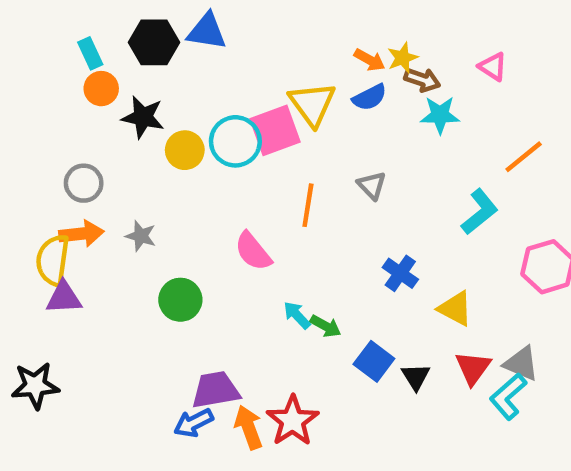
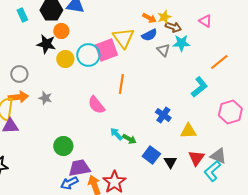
orange circle: (101, 89) -> (61, 31), moved
gray triangle: (372, 185) -> (163, 50), moved
green circle: (180, 300) -> (63, 146), moved
yellow triangle: (455, 309) -> (188, 131), turned -30

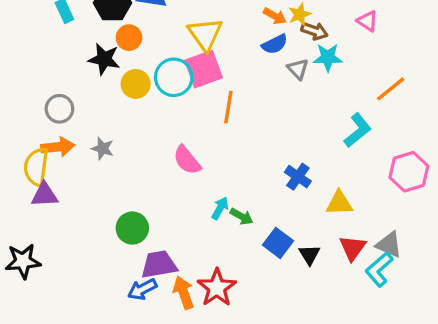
yellow triangle: (123, 38) -> (205, 34), moved
orange line: (121, 84) -> (228, 107), moved
cyan arrow: (116, 134) -> (220, 208), turned 72

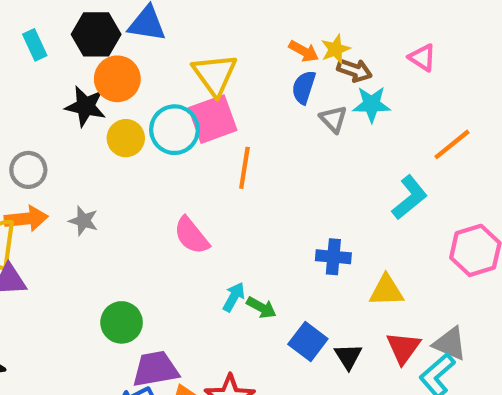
orange circle: (129, 38) -> (117, 79), size x1.4
blue semicircle: (275, 44) -> (304, 87), turned 135
blue cross: (298, 177) -> (333, 257), turned -30

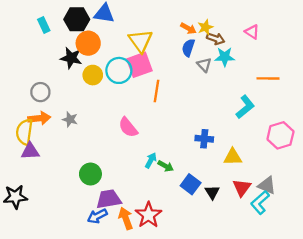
orange line: (452, 144) -> (268, 78), turned 40

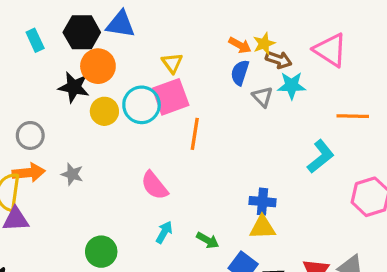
pink triangle: (252, 32) -> (330, 50), size x1.6
yellow triangle: (141, 41) -> (172, 63), size x0.6
yellow triangle: (233, 157) -> (262, 227), moved
cyan arrow: (151, 160) -> (164, 232), moved

